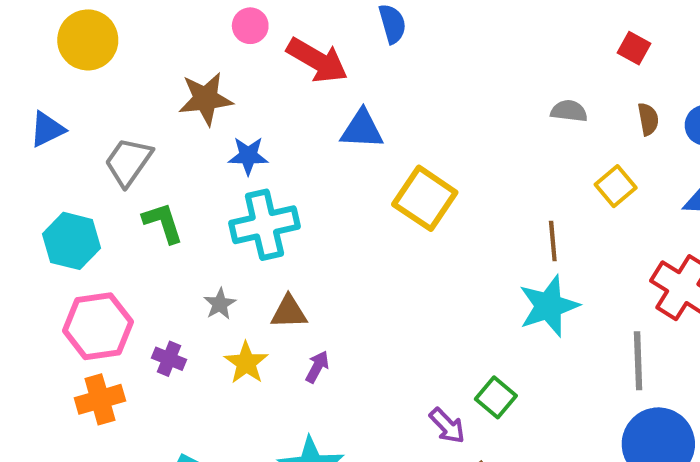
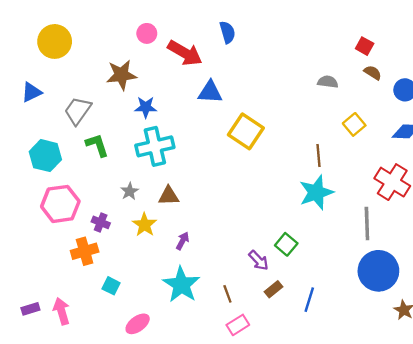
brown semicircle: (648, 119) -> (373, 73), moved, turned -48
purple arrow: (317, 367) -> (183, 241), moved
orange cross: (100, 399) -> (85, 251), moved

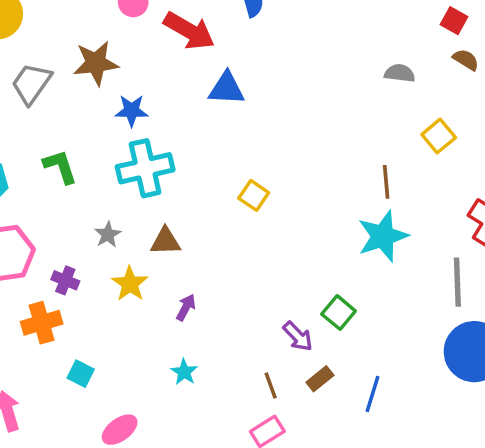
gray trapezoid: (78, 111) -> (31, 83), moved
yellow square: (246, 131) -> (254, 195), moved, size x0.6
cyan star: (181, 285) -> (184, 372), size x0.5
brown line: (227, 294) -> (271, 386), moved

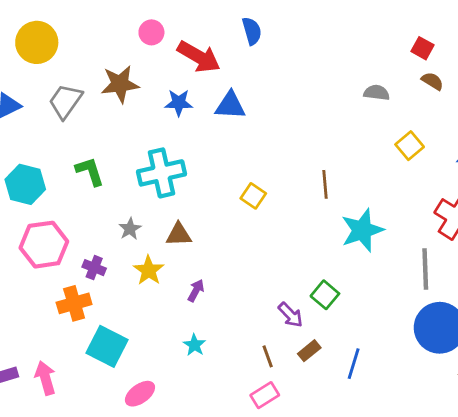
blue star: (132, 111) -> (179, 103), moved
brown line: (386, 182) -> (325, 184), moved
cyan square: (81, 374) -> (107, 346), size x1.8

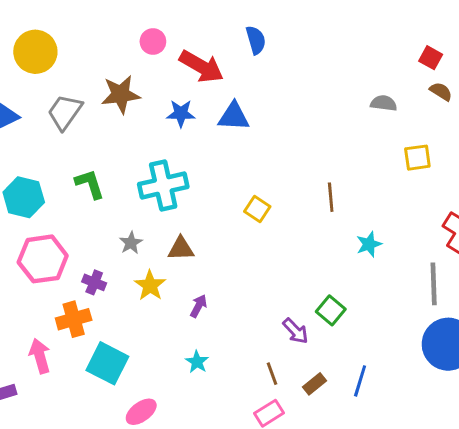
yellow square: (410, 146) -> (417, 158), turned 32
cyan star: (362, 230) -> (369, 244), size x0.6
brown rectangle: (309, 351) -> (315, 384), moved
pink arrow: (45, 378) -> (40, 356), moved

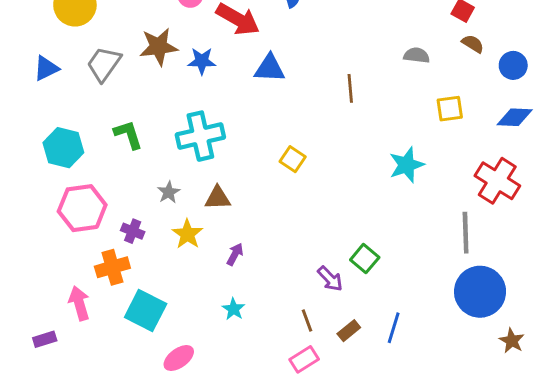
blue star: (181, 113) -> (202, 61), moved
brown line: (331, 197) -> (350, 88), moved
cyan star: (369, 244) -> (407, 165), moved, size x1.4

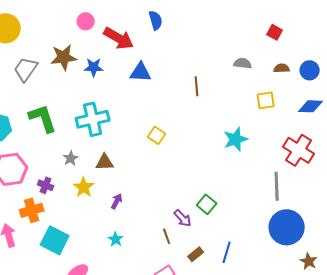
brown semicircle: (473, 44) -> (282, 68), moved, turned -35
green L-shape: (128, 135) -> (43, 118), size x1.4
brown line: (307, 321) -> (167, 236), moved

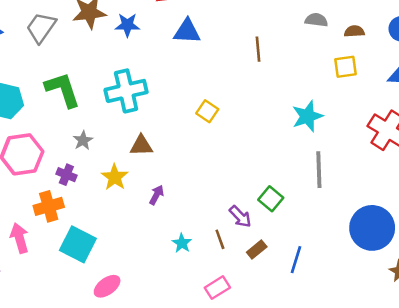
brown semicircle: (282, 68) -> (354, 31), moved
gray star: (71, 158) -> (83, 140), moved
gray line: (277, 186) -> (319, 170), moved
cyan star: (116, 239) -> (182, 243), moved
brown rectangle: (196, 254) -> (257, 249), moved

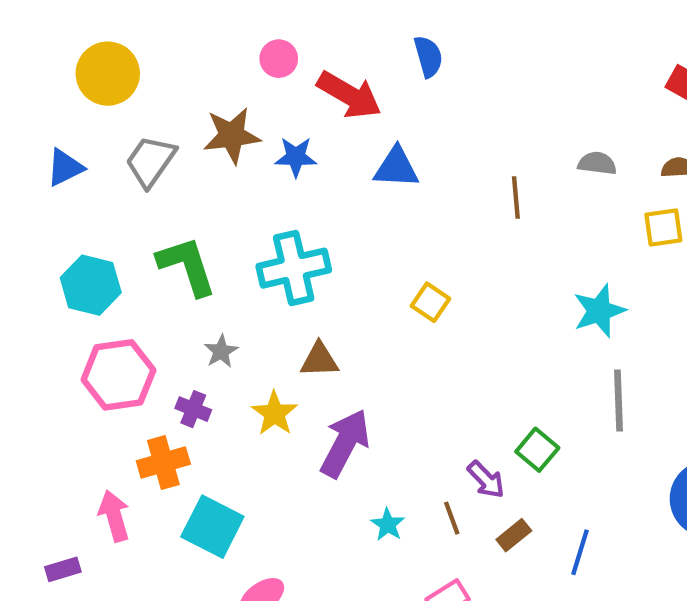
gray semicircle: (316, 20) -> (597, 163), moved
purple arrow: (157, 195) -> (345, 443), size x2.0

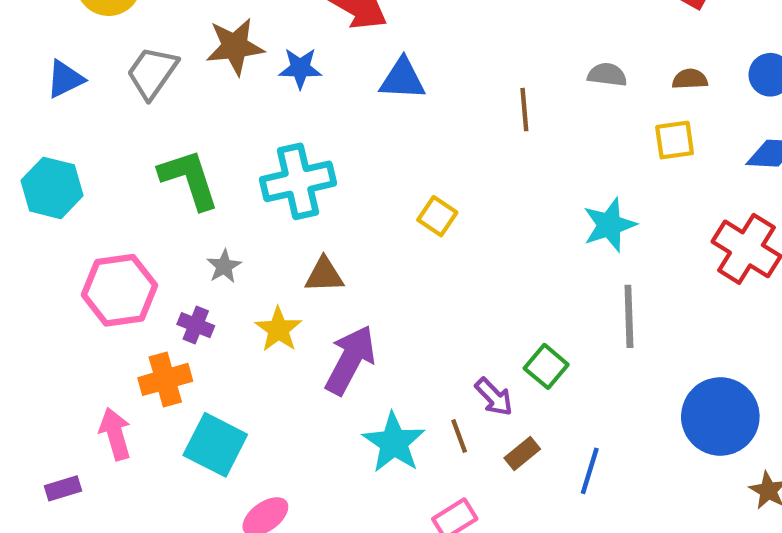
cyan hexagon: (91, 285) -> (52, 188), moved
cyan star: (388, 524) -> (394, 443), size x1.8

